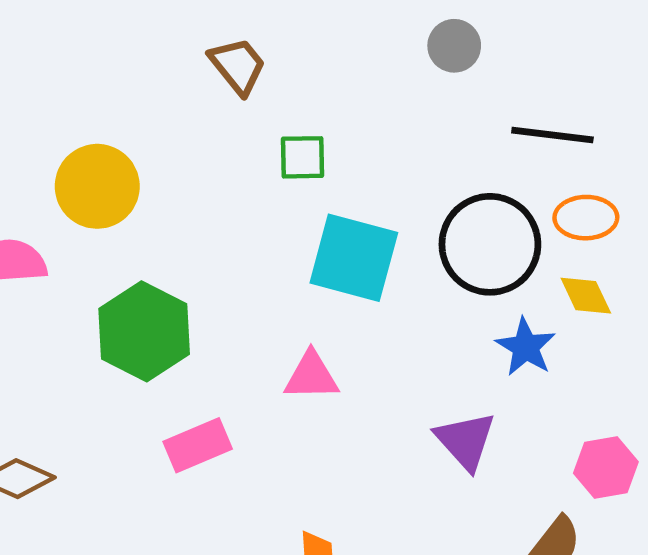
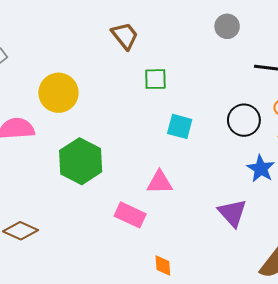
black circle: (490, 244) -> (244, 120), size x0.7
cyan square: (354, 258) -> (180, 126), size x0.6
pink rectangle: (198, 445) -> (130, 215), moved, turned 48

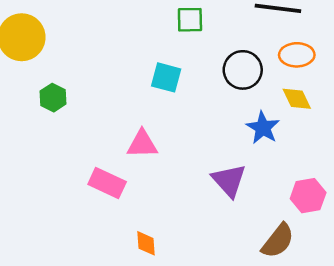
green square: (155, 79) -> (190, 20), moved
green hexagon: (81, 161) -> (53, 98), moved, size x0.5

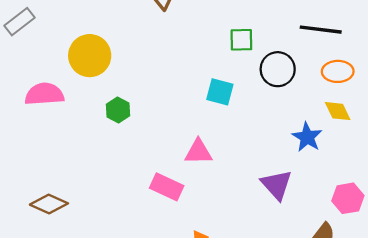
black circle: (243, 70) -> (278, 69), moved

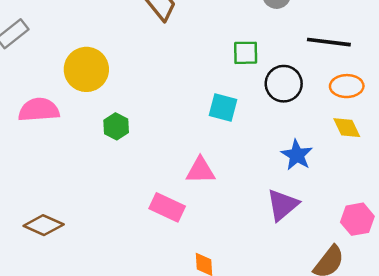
blue star: (307, 137) -> (297, 155), moved
purple triangle: (277, 185) -> (283, 205), turned 32

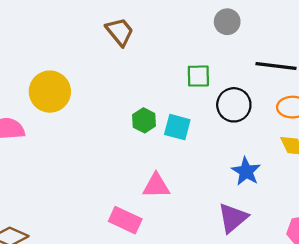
green hexagon: (116, 126) -> (144, 120), moved

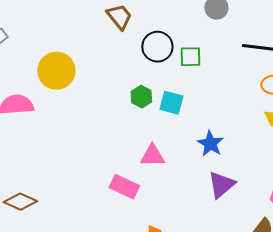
black circle: (234, 105) -> (157, 47), moved
blue star: (246, 171) -> (210, 144), moved

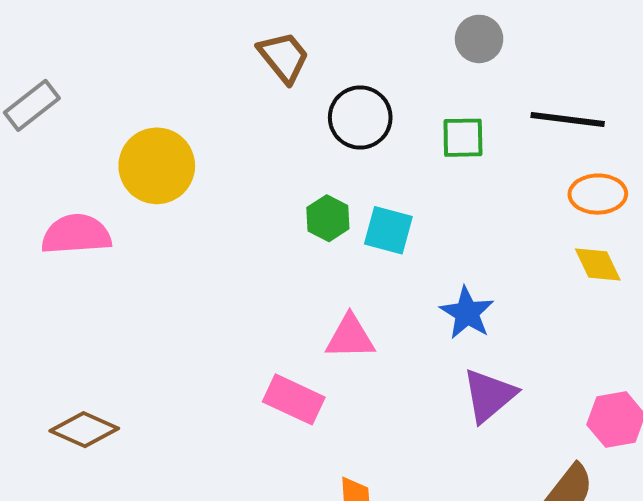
green square: (190, 57) -> (463, 138), moved

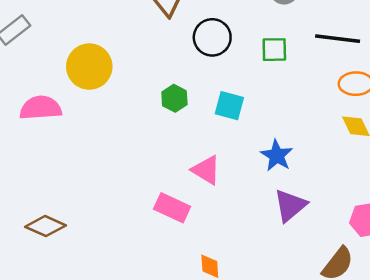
green hexagon: (328, 218) -> (174, 98), moved
pink triangle: (350, 337) -> (206, 170), turned 32

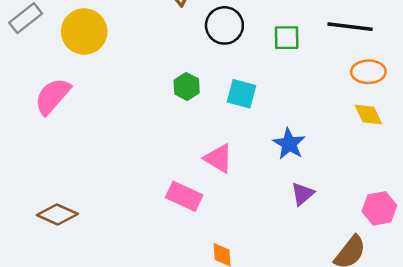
yellow circle: (89, 67) -> (84, 32), moved
pink semicircle: (41, 108) -> (52, 96), turned -45
purple triangle: (290, 205) -> (303, 194), size x0.7

